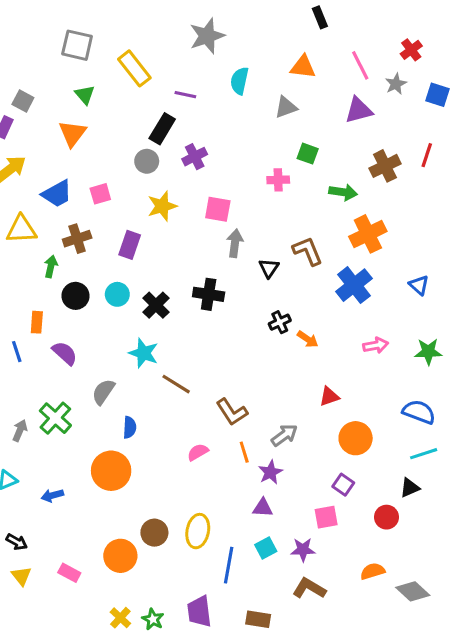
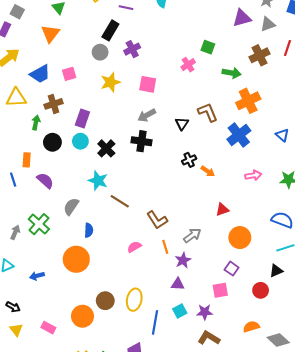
gray triangle: (286, 107) -> (268, 24), moved
pink cross: (278, 180) -> (188, 65), turned -32
gray arrow: (235, 243) -> (147, 115), moved, turned -126
purple rectangle: (130, 245) -> (82, 118), moved

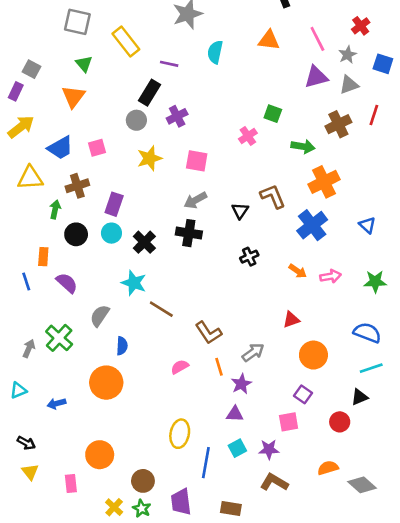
orange arrow: (208, 171) -> (298, 271), moved
brown circle: (105, 301) -> (143, 481), moved
orange circle: (82, 316) -> (100, 455), moved
pink rectangle: (48, 328) -> (71, 484), moved, turned 56

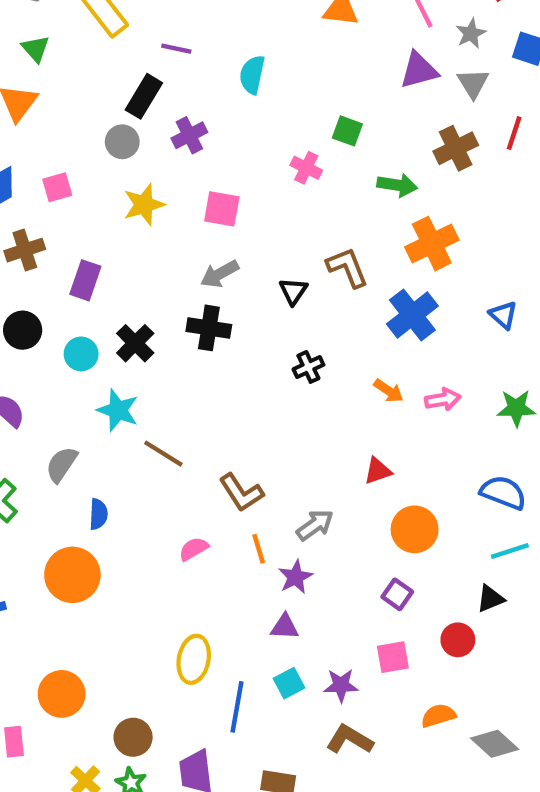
cyan semicircle: (215, 52) -> (252, 75), moved
gray triangle: (349, 85) -> (473, 83), turned -42
pink cross: (248, 136) -> (306, 168), turned -30
cyan circle: (111, 233) -> (81, 354), moved
pink square: (289, 422) -> (393, 657), moved

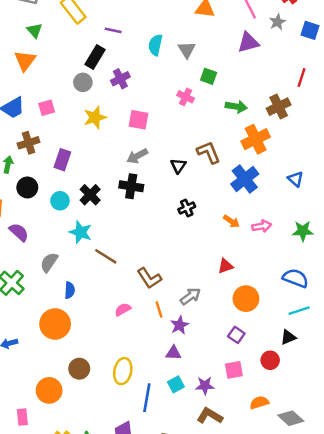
gray triangle: (473, 83) -> (187, 50), moved
brown cross: (456, 148) -> (279, 107), moved
brown circle: (133, 737) -> (79, 369), moved

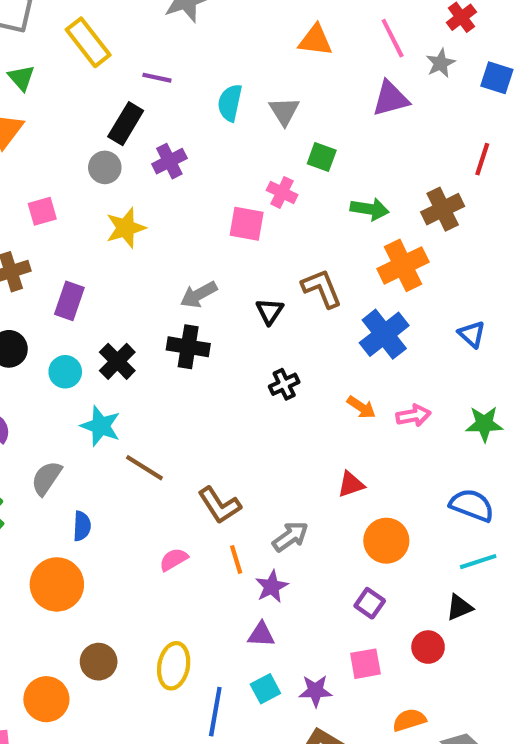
pink square: (138, 120) -> (247, 224), moved

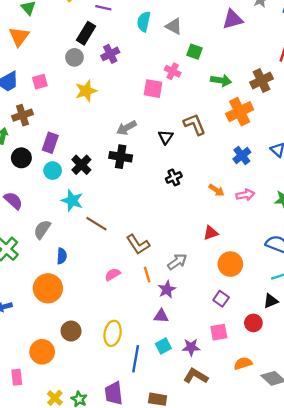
gray triangle: (284, 111) -> (174, 26), turned -30
purple rectangle: (69, 301) -> (50, 143), moved
blue cross: (384, 334) -> (242, 156), moved, size x0.7

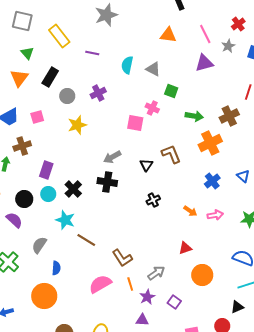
black rectangle: (86, 33) -> (50, 77), moved
black circle: (21, 158) -> (24, 199), moved
pink semicircle: (113, 274) -> (100, 284), size x1.6
purple square: (221, 299) -> (174, 302), moved

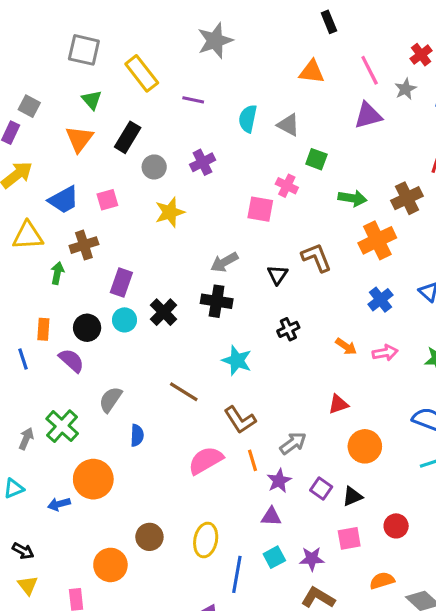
cyan star: (65, 220) -> (237, 361), moved
orange circle: (44, 296) -> (93, 479), moved
black triangle: (237, 307) -> (352, 496), moved

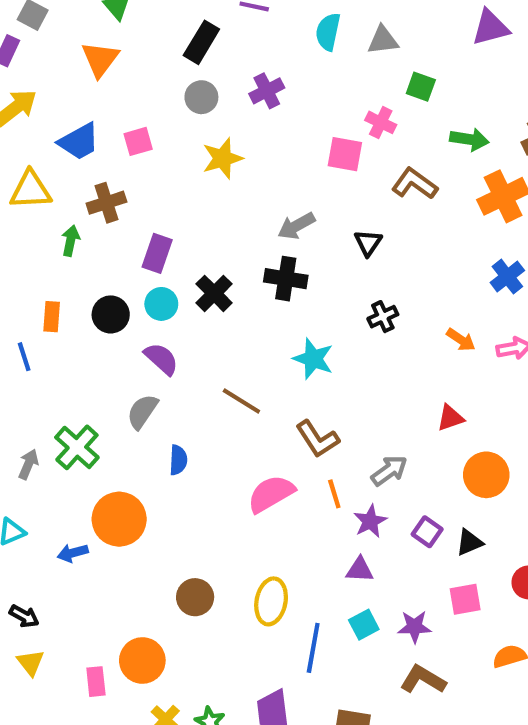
gray triangle: (288, 125) -> (383, 40), turned -35
black rectangle: (128, 137) -> (201, 42), moved
brown L-shape: (316, 258) -> (414, 184), moved, turned -32
purple semicircle: (71, 361) -> (161, 359), moved
orange circle: (110, 565) -> (142, 660), moved

